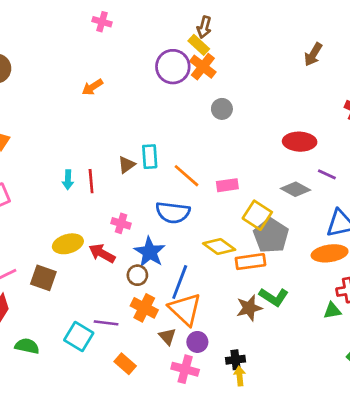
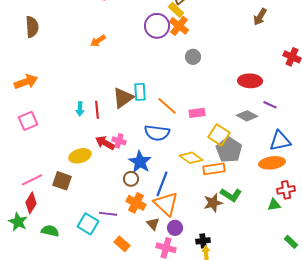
brown triangle: (126, 165) -> (123, 98), size x1.6
red arrow: (102, 253) -> (105, 143), moved

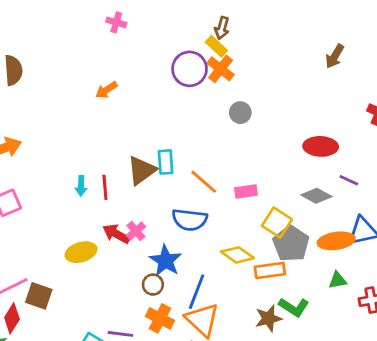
pink cross: (119, 141) -> (136, 231), turned 32
orange ellipse: (272, 163) -> (336, 241), moved
brown square: (62, 181) -> (39, 296), moved
green triangle: (274, 205) -> (338, 280), moved

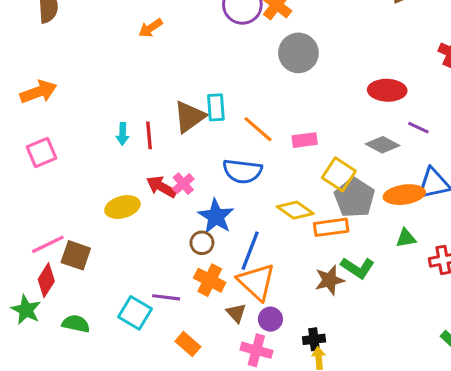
gray circle: (240, 113) -> (298, 53), size x1.6

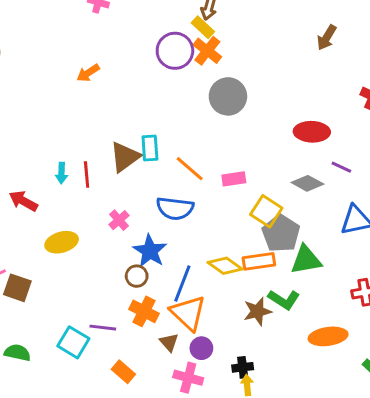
red arrow: (161, 187) -> (23, 201), moved
orange ellipse: (404, 195) -> (328, 336), moved
yellow diamond: (295, 210) -> (225, 266), moved
green triangle: (406, 238) -> (306, 260), moved, size x1.6

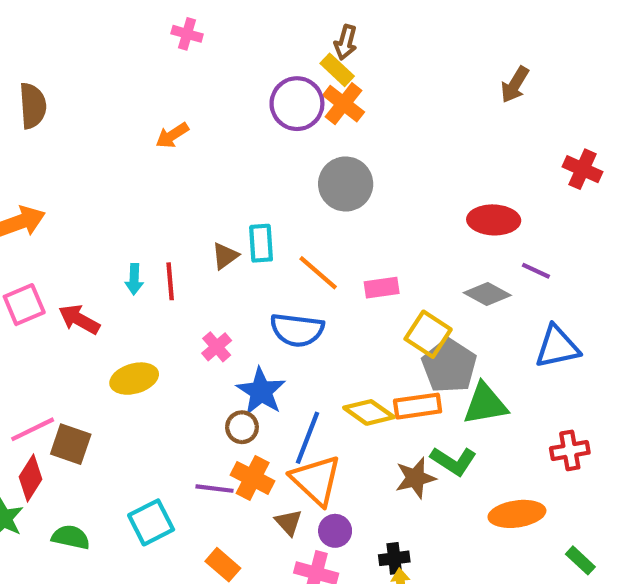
gray circle: (228, 96) -> (346, 184), moved
brown triangle: (125, 157) -> (225, 256), size x0.6
purple line: (103, 328) -> (215, 489), moved
cyan square: (73, 342) -> (151, 522), turned 32

